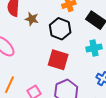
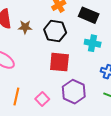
cyan cross: (94, 48) -> (93, 43), turned 35

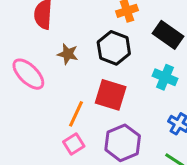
brown star: (25, 27) -> (68, 54), moved
orange line: (16, 97) -> (76, 114), moved

